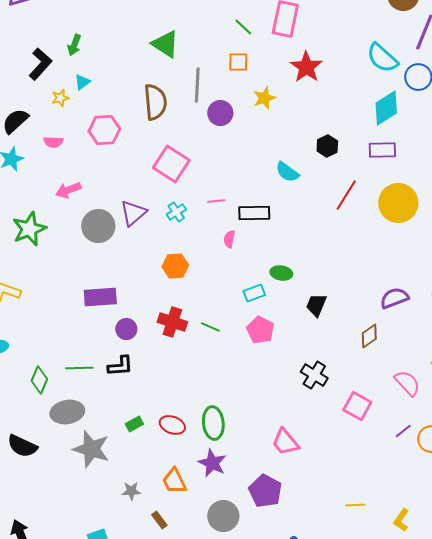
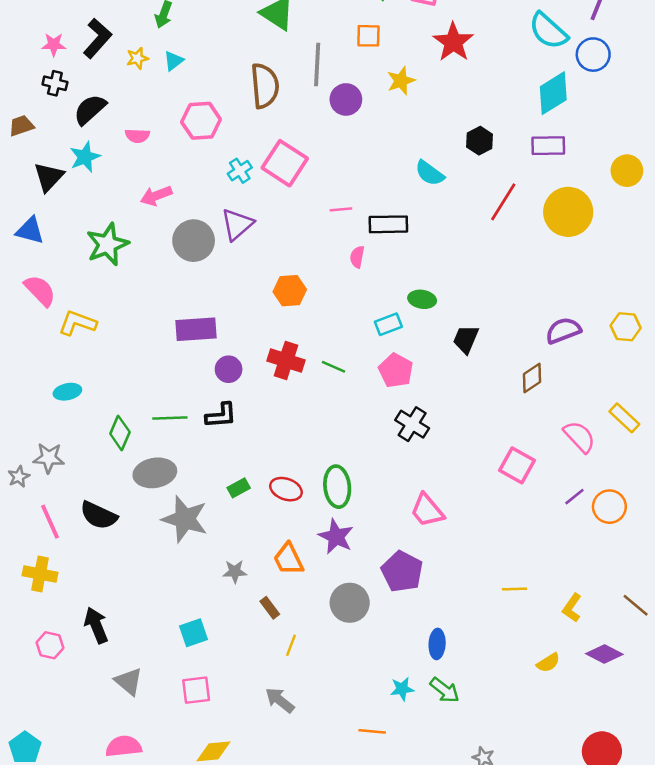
black L-shape: (40, 64) -> (97, 38), moved
yellow star: (60, 98) -> (137, 58), moved
cyan cross: (176, 212) -> (240, 171), moved
black cross: (314, 375) -> (412, 424), moved

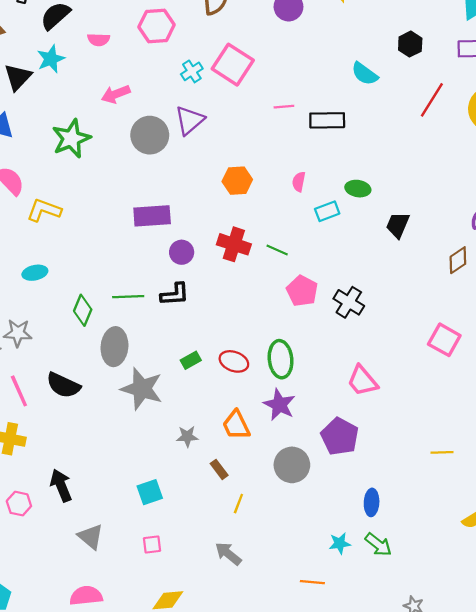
pink semicircle: (357, 257) -> (299, 182), moved
pink pentagon: (396, 370) -> (302, 291), moved
gray ellipse: (155, 473) -> (114, 347), turned -75
pink square: (196, 690) -> (152, 545), size x0.7

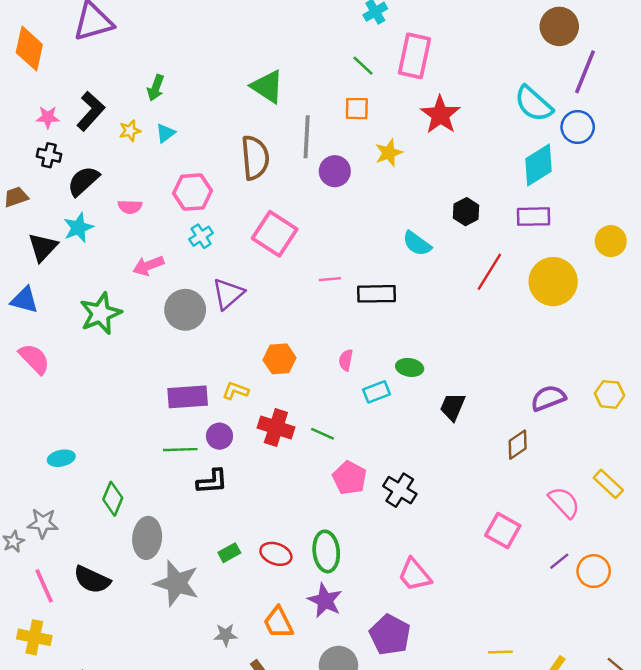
cyan cross: (192, 71) -> (201, 236), moved
yellow L-shape: (44, 210) -> (235, 391), moved, size x0.7
green line: (128, 297) -> (180, 450), moved

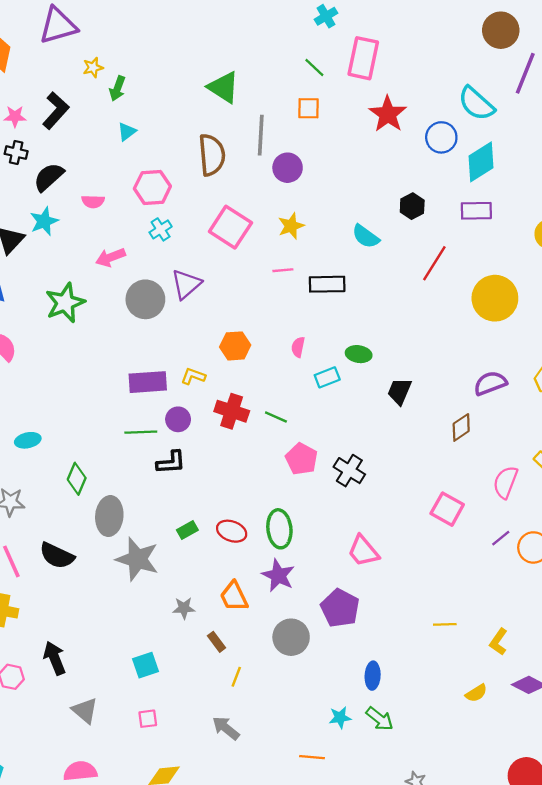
blue circle: (578, 127) -> (441, 137), moved
yellow star: (130, 131) -> (93, 67), moved
yellow star: (389, 153) -> (291, 226), moved
yellow circle: (553, 282) -> (495, 298), moved
pink semicircle: (564, 502) -> (505, 482), turned -116

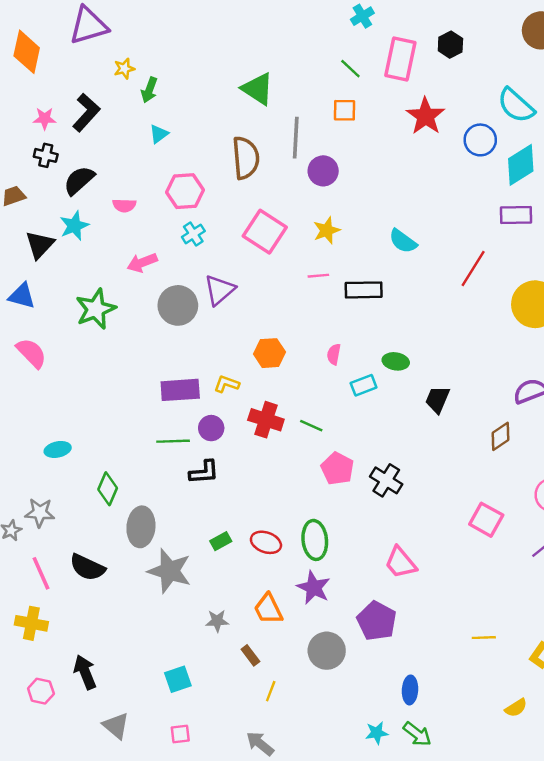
black hexagon: (412, 206) -> (450, 45), moved

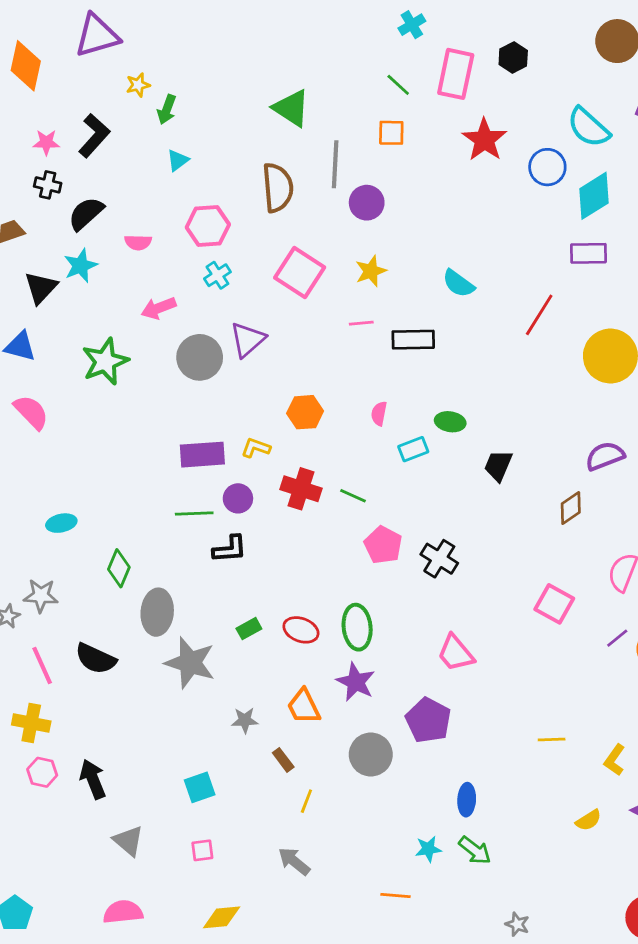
pink hexagon: (41, 691) -> (42, 772), moved

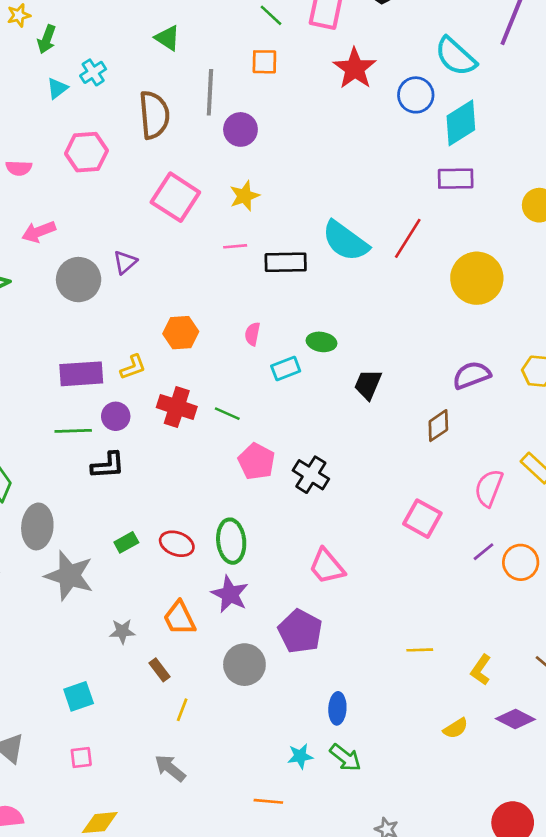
green triangle: (291, 108) -> (167, 38), size x0.7
cyan cross: (217, 275) -> (93, 72), moved
cyan semicircle: (458, 283) -> (345, 241), moved, size x1.5
purple triangle: (248, 340) -> (125, 262), size x0.7
yellow L-shape: (256, 448) -> (133, 367), turned 140

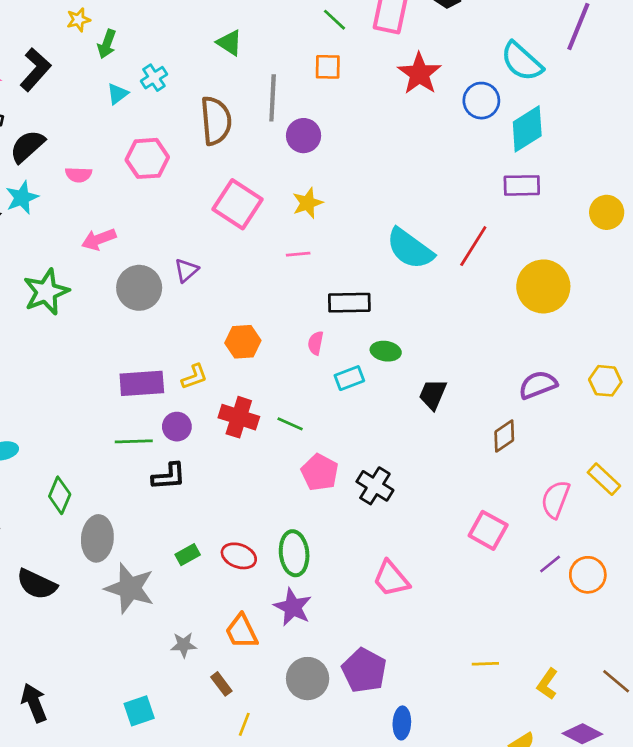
black rectangle: (286, 262) -> (349, 303), moved
purple pentagon: (300, 631) -> (364, 670), moved

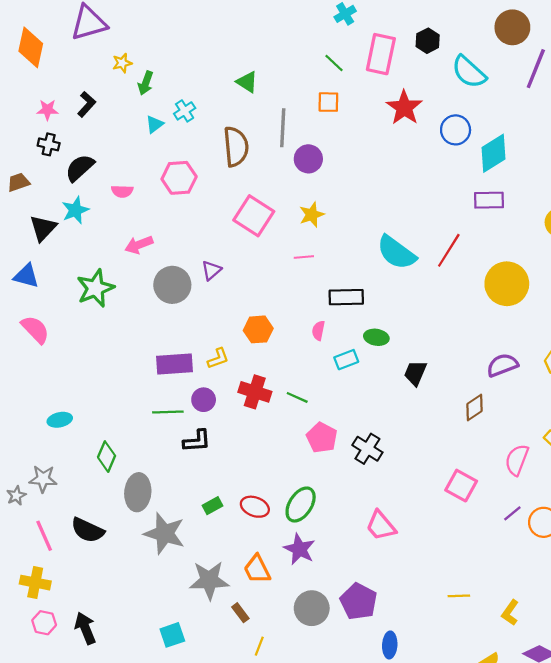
cyan semicircle: (522, 61) -> (469, 72), moved
black L-shape: (35, 70) -> (86, 104), size x0.7
green ellipse: (294, 553) -> (301, 504), turned 39
gray star: (184, 645) -> (209, 580), size x1.8

